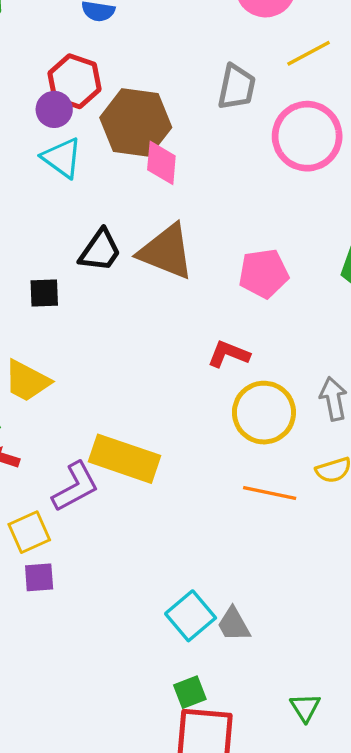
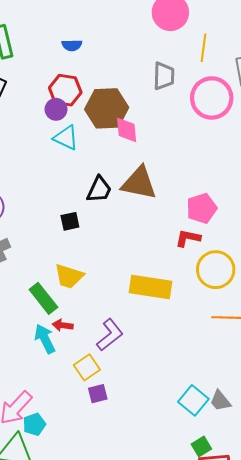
yellow line: (309, 53) -> (204, 48), turned -44
pink pentagon: (264, 273) -> (202, 208), moved
yellow rectangle: (124, 459) -> (150, 287), moved

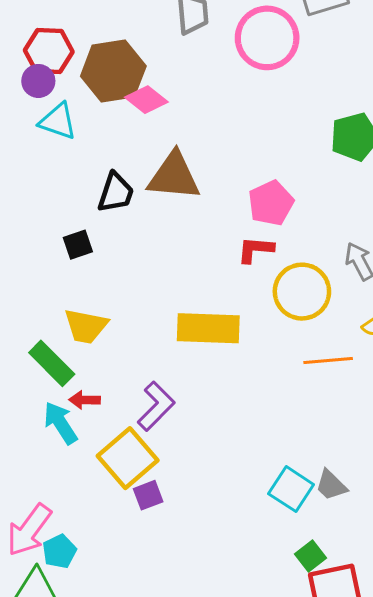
pink diamond: (127, 130) -> (146, 100), turned -40
yellow square: (87, 367) -> (128, 458), size x1.5

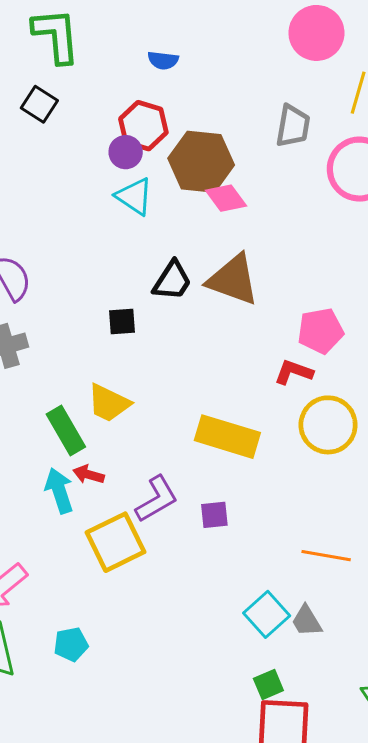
orange line: (328, 361) -> (326, 556), moved
purple square: (148, 495) -> (214, 515), moved
cyan pentagon: (59, 551) -> (71, 644), moved

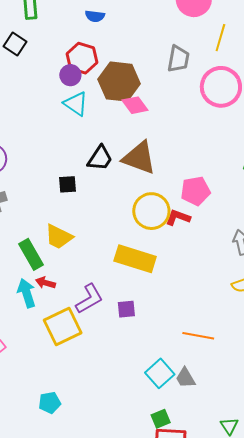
yellow circle: (328, 425) -> (151, 211), moved
cyan pentagon: (71, 644) -> (50, 403), moved

